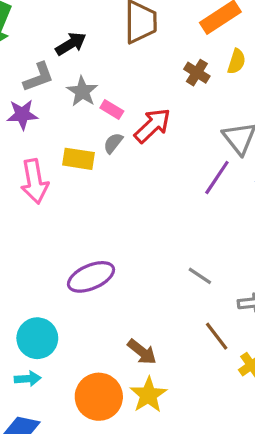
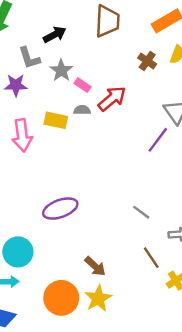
gray L-shape: (38, 77) -> (29, 58), turned 90
gray semicircle: (113, 143) -> (82, 110), turned 49

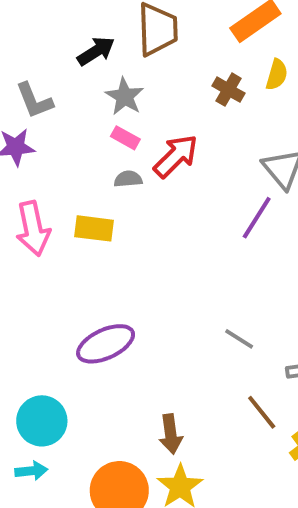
black arrow: (55, 35) -> (96, 51), moved
gray star: (61, 70) -> (125, 96), moved
yellow rectangle: (56, 120) -> (94, 228), moved
brown arrow: (95, 266) -> (171, 434), turned 45

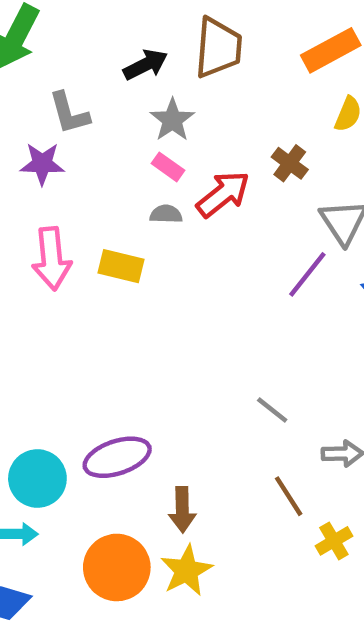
brown cross: (228, 90) -> (290, 163), moved
purple ellipse: (106, 344) -> (117, 457), moved

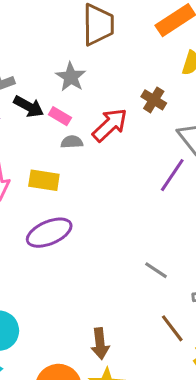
black arrow: (146, 65) -> (29, 107), moved, turned 60
pink rectangle: (168, 167) -> (60, 116), moved
purple ellipse: (117, 457) -> (49, 233), moved

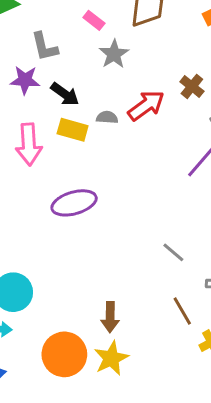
black arrow: (29, 107) -> (65, 94), moved
pink rectangle: (60, 116) -> (94, 20), moved
yellow rectangle: (44, 180) -> (73, 130), moved

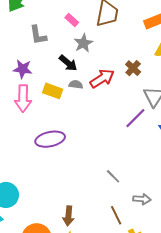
purple star: (25, 80) -> (23, 69), moved
black arrow: (65, 94) -> (68, 63), moved

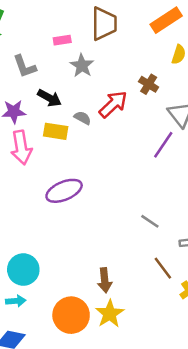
pink rectangle: (72, 20) -> (62, 40), turned -40
black arrow: (68, 63) -> (49, 98), moved
gray semicircle: (76, 84) -> (83, 118), turned 32

